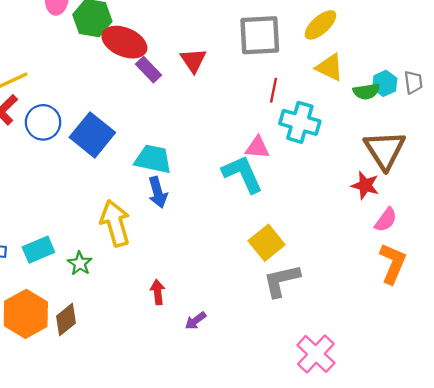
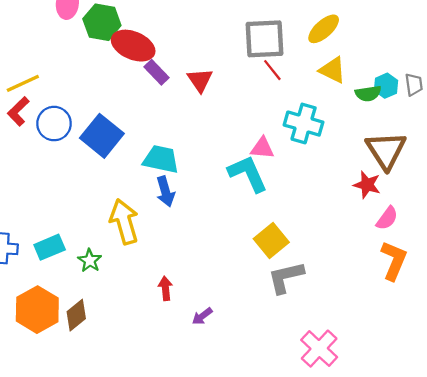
red triangle: (193, 60) -> (200, 80), moved
red line: (273, 90) -> (272, 70), moved, turned -50

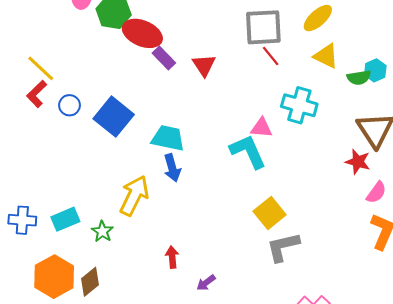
yellow line: (23, 83) -> (41, 68), turned 68
blue circle: (54, 124) -> (69, 105), size x0.7
yellow arrow: (124, 222) -> (134, 196), turned 42

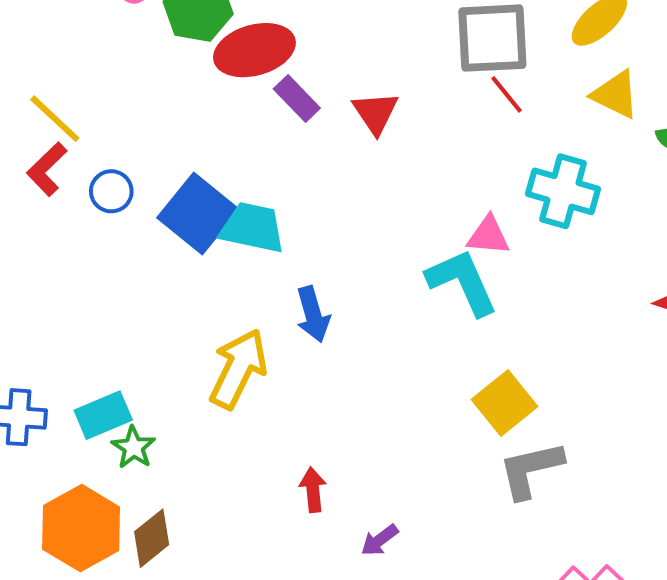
red ellipse: (142, 33) -> (254, 50), turned -39
cyan trapezoid: (168, 138) -> (252, 228), moved
green star: (102, 231) -> (133, 447), moved

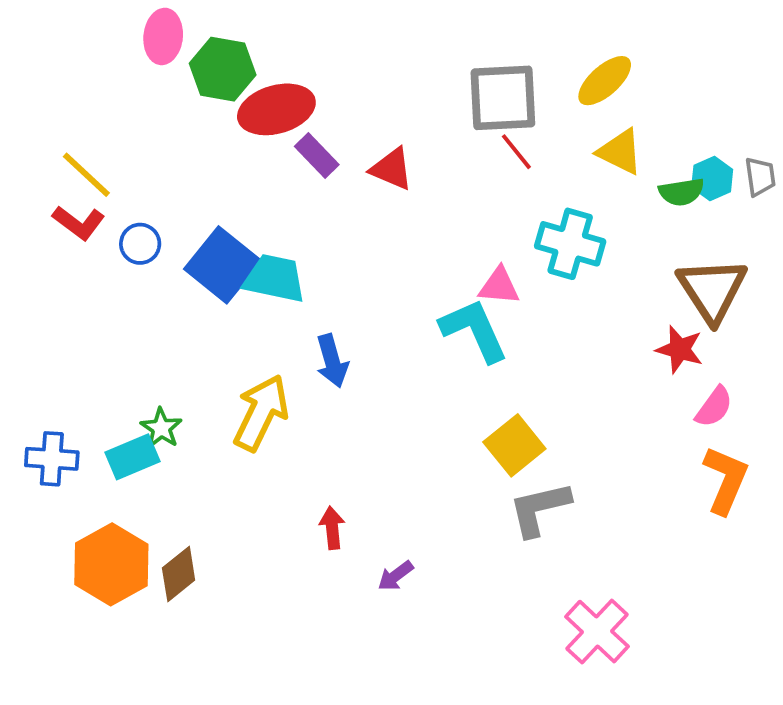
red triangle: (375, 113) -> (392, 169), turned -33
red L-shape: (47, 169) -> (79, 223), turned -99
green star: (133, 447) -> (161, 428), moved

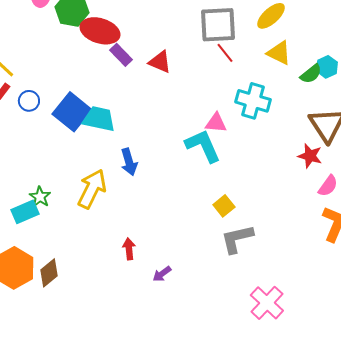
red ellipse: (276, 109) -> (100, 31), turned 33
green semicircle: (681, 192) -> (311, 74), turned -30
yellow square: (514, 445) -> (224, 206), size x0.7

